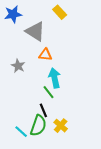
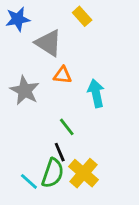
gray star: (18, 66) -> (25, 91), size x1.5
cyan arrow: (55, 78) -> (96, 93), moved
yellow cross: (61, 126) -> (83, 173), size x1.5

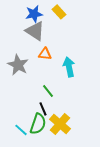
blue star: (18, 19) -> (34, 14), moved

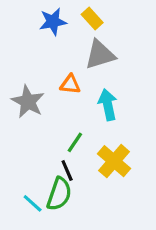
gray triangle: (35, 31) -> (100, 55), moved, turned -50
green line: (48, 91) -> (75, 142), turned 72
yellow cross: (60, 124) -> (114, 161), moved

